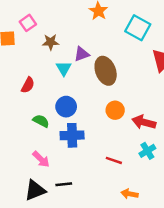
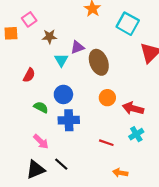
black line: (64, 184) -> (61, 164), turned 48

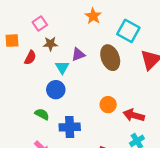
pink square: (29, 19) -> (40, 23), moved
brown ellipse: (99, 62) -> (110, 58), moved
red semicircle: (29, 75) -> (30, 58), moved
blue circle: (63, 94) -> (56, 90), moved

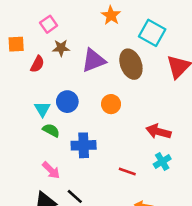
purple triangle: (78, 54) -> (94, 60), size x1.5
cyan triangle: (62, 67) -> (42, 109), moved
orange circle: (108, 105) -> (111, 104), moved

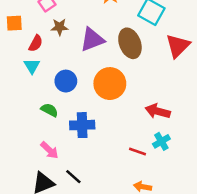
orange circle: (111, 104) -> (110, 84), size x1.6
cyan triangle: (42, 109) -> (32, 66), moved
red line: (127, 171) -> (138, 151), moved

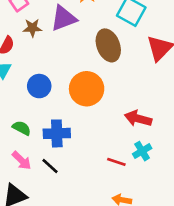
purple triangle: (92, 40) -> (64, 18), moved
green semicircle: (49, 110) -> (22, 128), moved
black line: (73, 177) -> (50, 166), moved

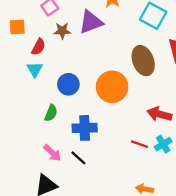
brown ellipse: (108, 45) -> (143, 61), moved
green semicircle: (22, 128) -> (51, 113), moved, turned 84
red line: (116, 162) -> (139, 144), moved

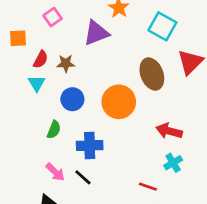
brown star: (62, 31) -> (66, 63), moved
red line: (139, 144) -> (148, 187), moved

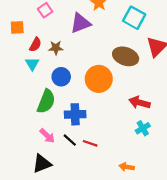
brown ellipse: (152, 74) -> (126, 56), turned -50
green semicircle: (54, 130) -> (46, 101), size x1.6
red line: (148, 187) -> (90, 143), moved

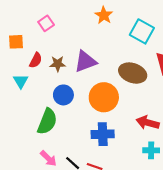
purple triangle: (80, 23) -> (85, 61), moved
cyan triangle: (32, 64) -> (21, 81), moved
blue cross: (75, 114) -> (103, 134), moved
cyan cross: (143, 128) -> (151, 150), turned 32

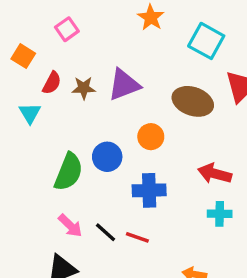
orange square: (16, 42) -> (23, 56), turned 35
blue circle: (63, 95) -> (107, 157), moved
orange circle: (104, 97) -> (151, 137), size x0.6

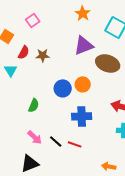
purple triangle: (124, 85) -> (84, 45), moved
blue circle: (107, 157) -> (63, 88), moved
green semicircle: (69, 172) -> (34, 105), size x0.6

